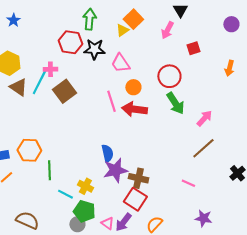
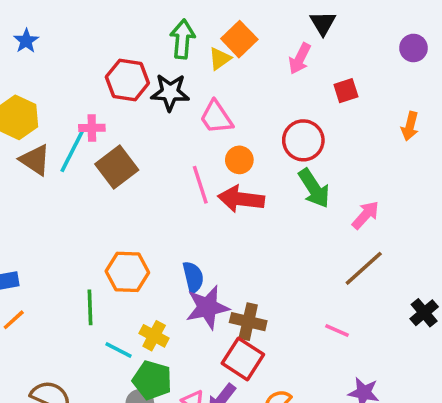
green arrow: (89, 19) -> (182, 39), moved
orange hexagon: (29, 150) -> (127, 272), moved

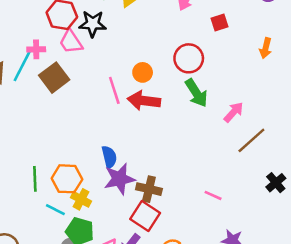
pink trapezoid: (216, 117) -> (71, 42), moved
brown line: (364, 268) -> (251, 140), moved
orange hexagon: (127, 272) -> (67, 179), moved

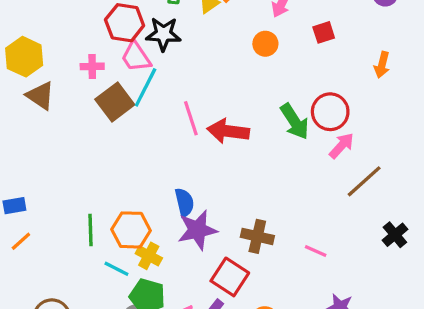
red circle: (189, 58) -> (330, 112), moved
cyan line: (22, 66) -> (146, 87), moved
orange circle: (143, 72) -> (265, 44), moved
brown cross: (149, 189) -> (257, 236), moved

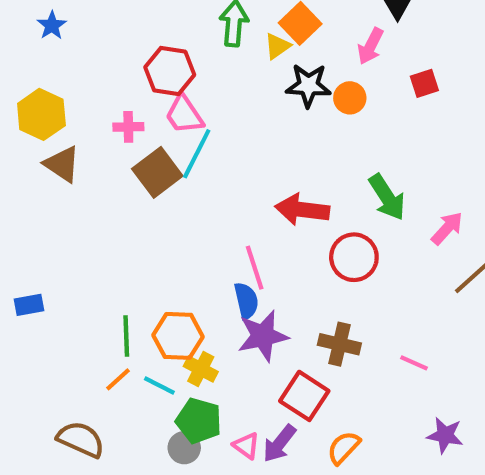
black star: (163, 34) -> (308, 85), moved
red circle: (330, 112) -> (354, 257), moved
pink line: (191, 118) -> (255, 268), moved
orange line: (21, 241) -> (118, 379), moved

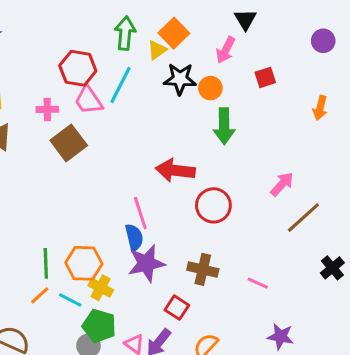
cyan line: (197, 154) -> (120, 85), moved
green arrow: (387, 197) -> (224, 126), moved, turned 32
red square: (304, 396) -> (177, 308), size x0.7

